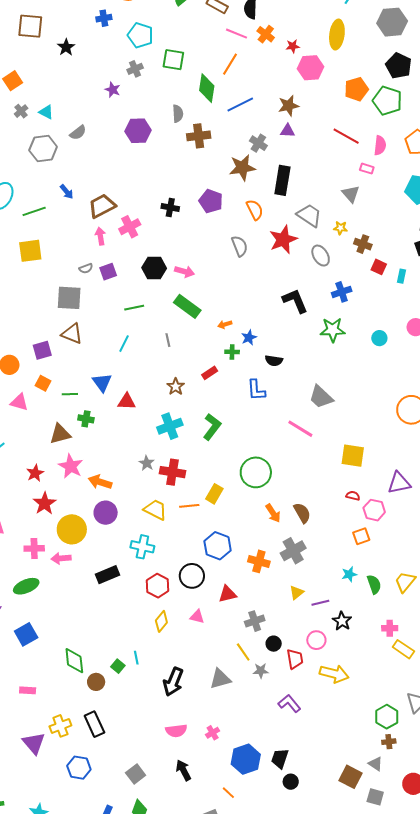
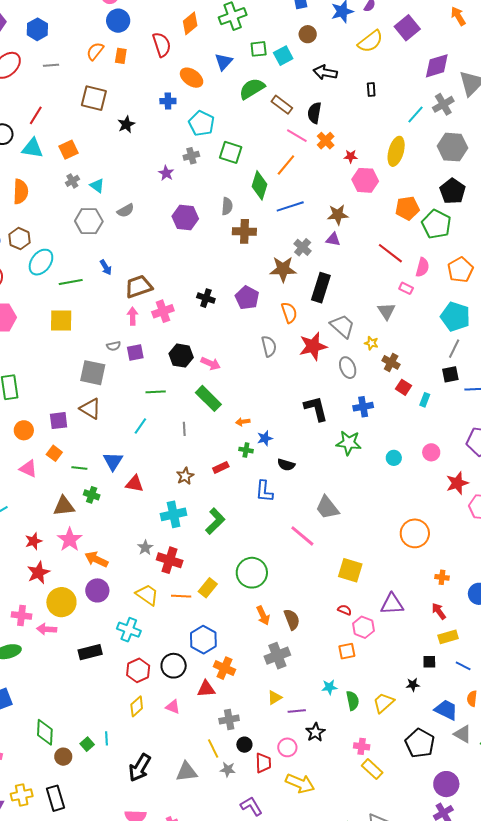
orange cross: (259, 561) -> (224, 668), moved

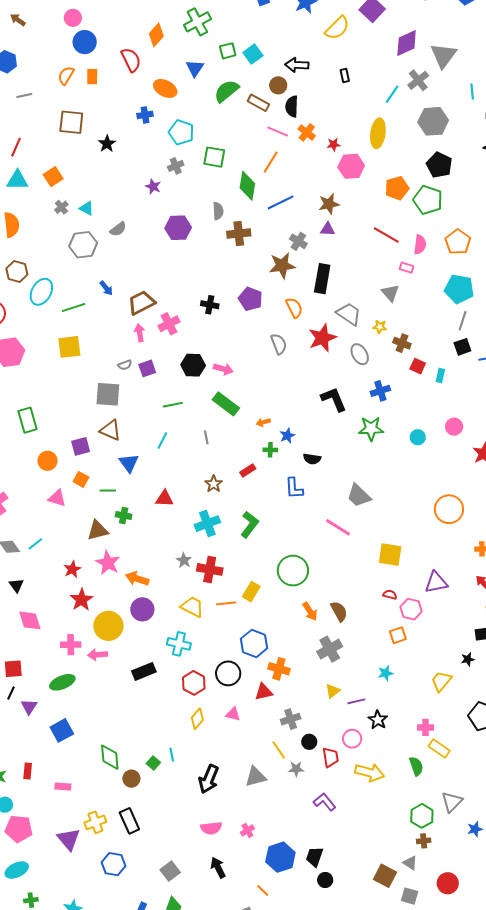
brown circle: (308, 34) -> (278, 85), moved
blue triangle: (113, 461) -> (129, 463), moved
green semicircle: (353, 701) -> (416, 766), moved

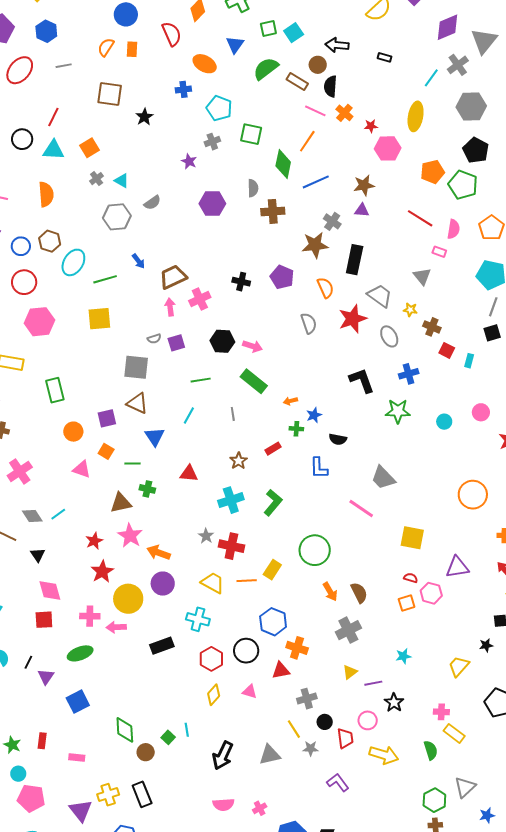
black rectangle: (345, 76) -> (384, 57), turned -64
orange square: (398, 635) -> (407, 603), moved
red square: (13, 669) -> (44, 620), moved

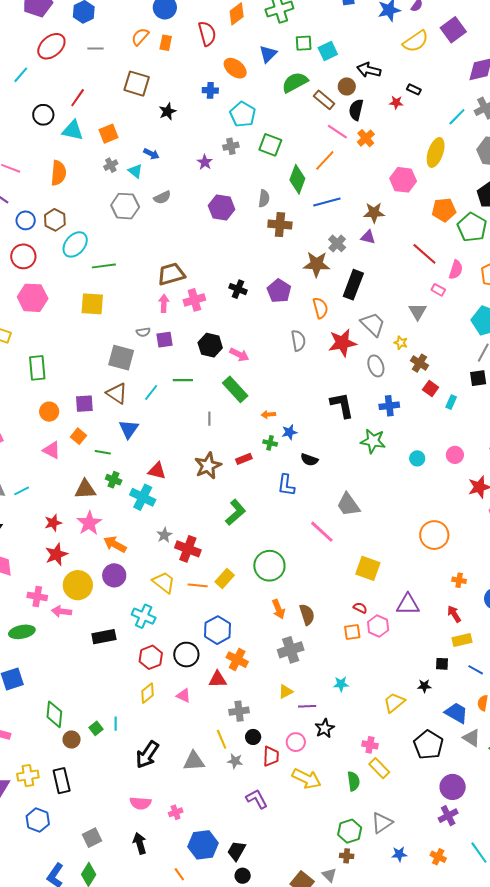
red star: (371, 126) -> (396, 102), moved
blue arrow: (138, 261) -> (151, 154), moved, turned -35
cyan line: (189, 415) -> (151, 392), moved
brown star: (238, 461) -> (208, 466), size x1.5
cyan cross: (231, 500) -> (143, 497), moved, turned 35

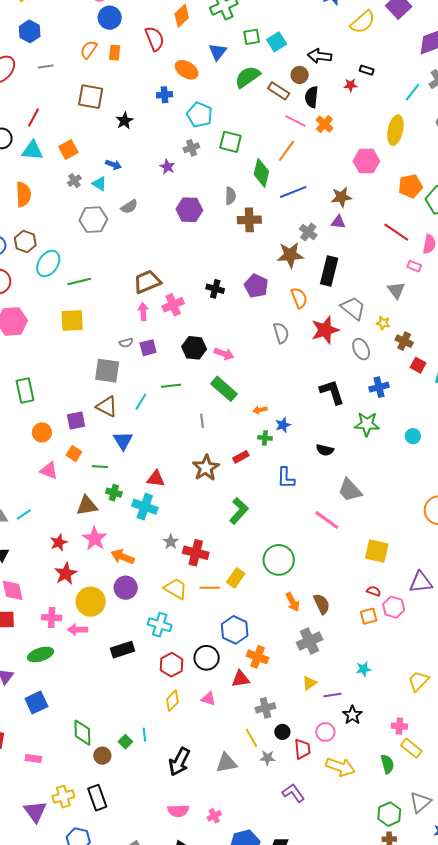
black semicircle: (309, 460) -> (325, 450), moved

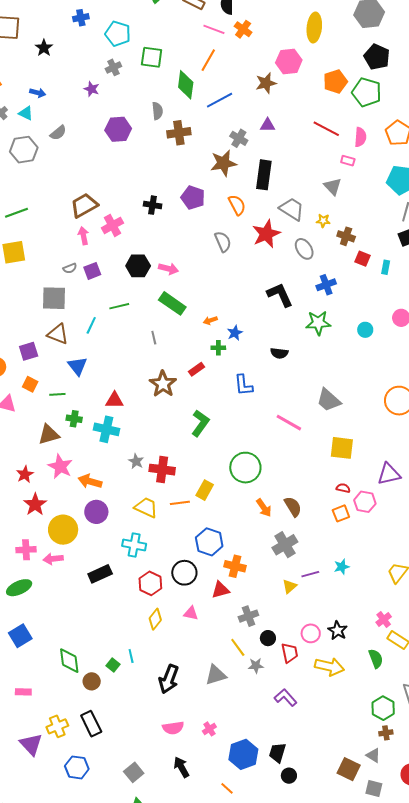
brown star: (341, 197) -> (266, 83), moved
gray trapezoid: (350, 490) -> (329, 400), moved
purple line: (332, 695) -> (310, 574), moved
black star: (352, 715) -> (338, 631), moved
pink cross: (399, 726) -> (384, 619), turned -35

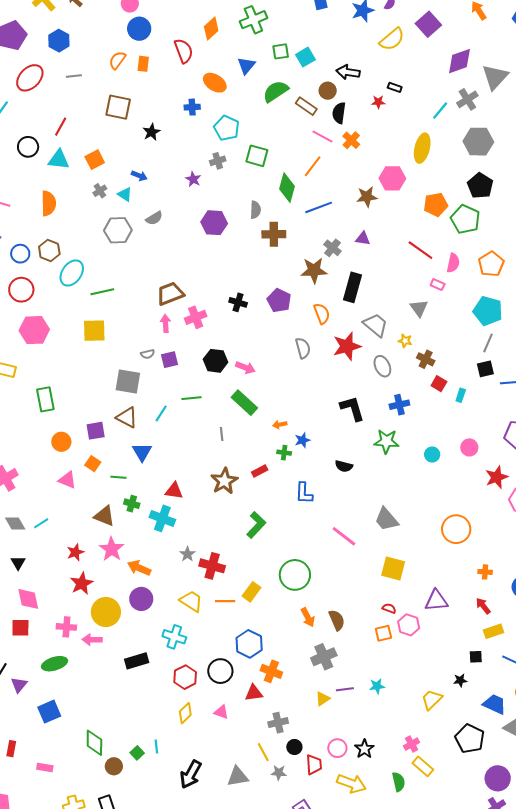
brown triangle: (49, 435) -> (104, 516), turned 30

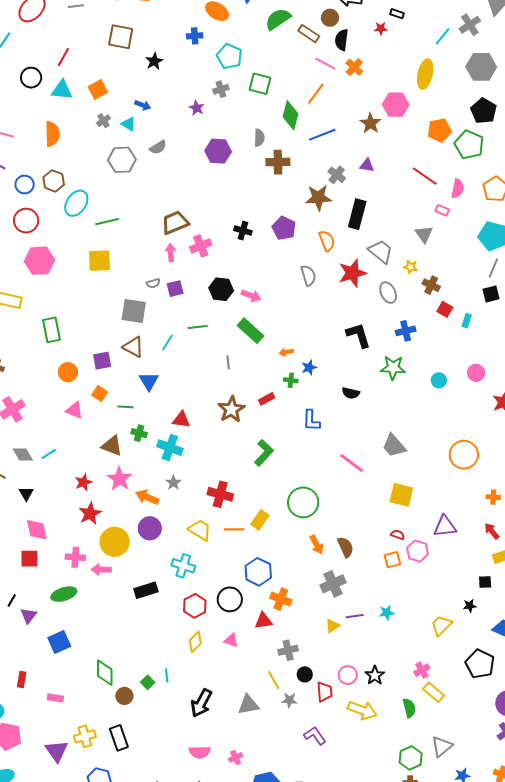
brown star: (367, 197) -> (370, 123), turned -30
gray star: (187, 554) -> (173, 483), moved

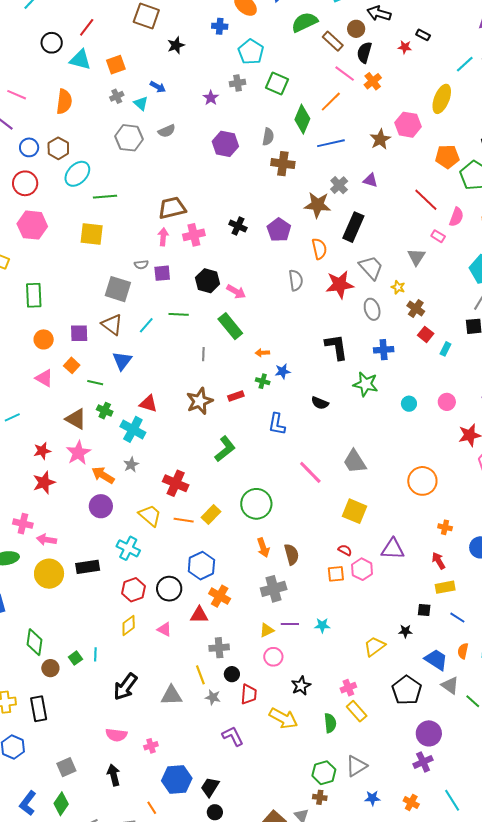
yellow circle: (115, 542) -> (49, 574), moved
pink circle: (348, 675) -> (273, 657), moved

